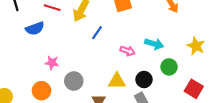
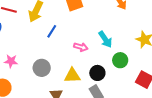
cyan arrow: (154, 44) -> (105, 39), turned 42
gray circle: (74, 81) -> (42, 68), moved

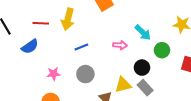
blue line: (52, 31) -> (81, 47), moved, turned 48
yellow triangle: (72, 76) -> (123, 85), moved

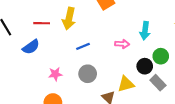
cyan arrow: (143, 32) -> (145, 31), turned 54
green circle: (162, 50) -> (161, 56), moved
gray rectangle: (145, 88) -> (158, 83), moved

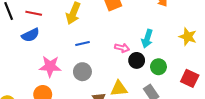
red line: (42, 23) -> (34, 13), moved
black circle: (145, 66) -> (137, 60), moved
pink star: (55, 74) -> (50, 66), size x1.5

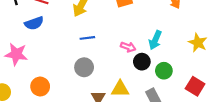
pink star: (50, 66) -> (16, 54), moved

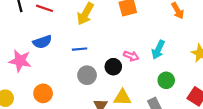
blue semicircle: (34, 23) -> (42, 42), moved
blue line: (87, 38) -> (80, 49), moved
black circle: (142, 62) -> (113, 67), moved

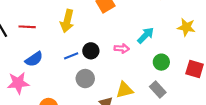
cyan arrow: (158, 50) -> (146, 35), turned -144
black circle: (113, 67) -> (91, 51), moved

